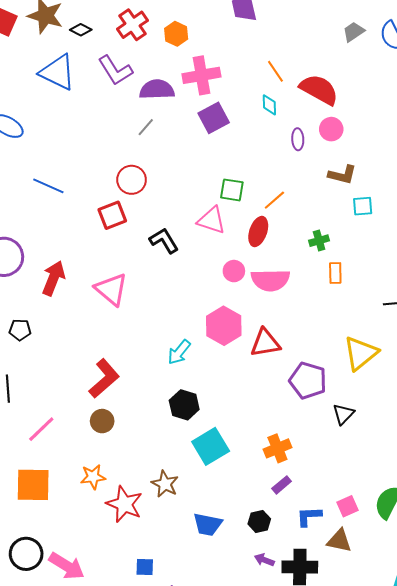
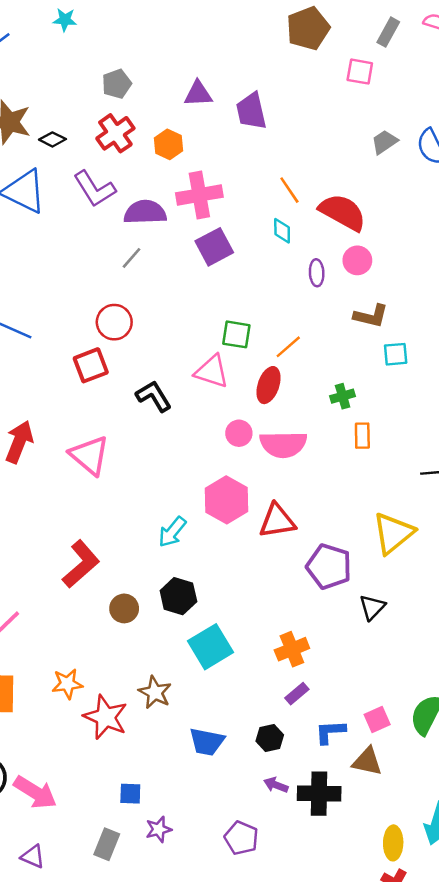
brown circle: (102, 421) -> (124, 608), moved

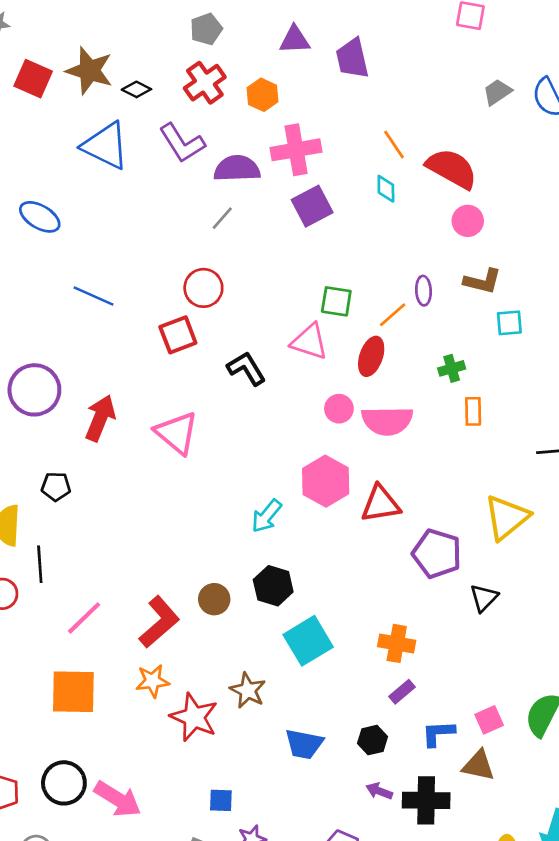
purple ellipse: (317, 273) -> (423, 291), moved
red L-shape: (81, 564) -> (159, 622), moved
orange cross: (292, 649) -> (397, 643), turned 32

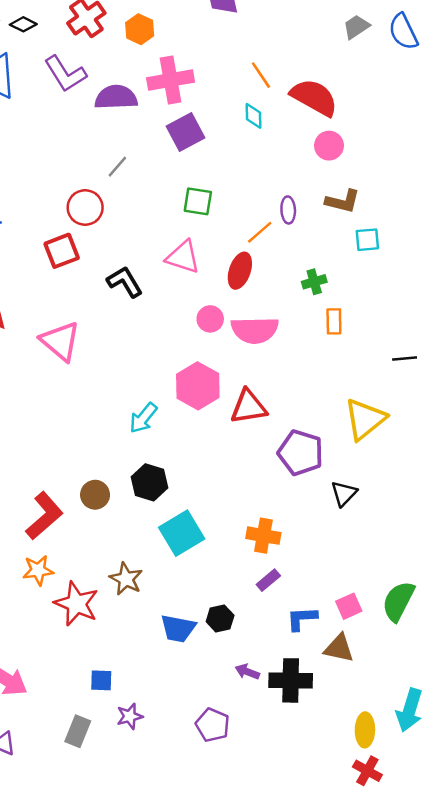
gray line: (222, 218) -> (117, 167), moved
green square: (336, 301) -> (198, 201), moved
black hexagon: (372, 740) -> (220, 619), moved

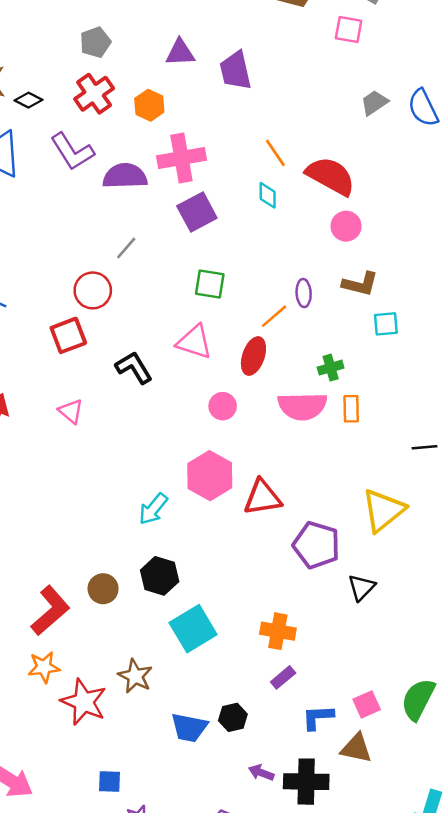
pink semicircle: (255, 330) -> (302, 406), moved
pink triangle: (60, 341) -> (71, 411), moved, size x0.6

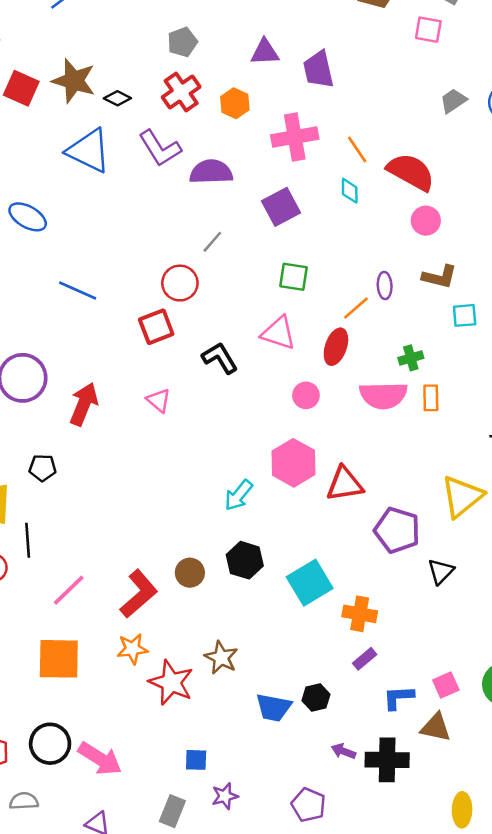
pink cross: (181, 158) -> (295, 137), moved
cyan square: (193, 629) -> (310, 583), moved

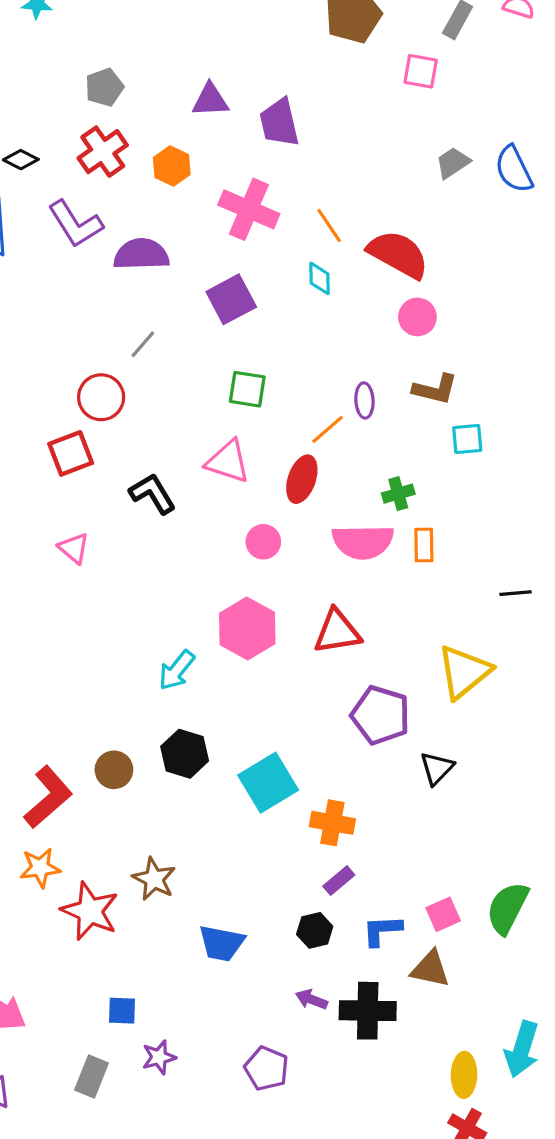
pink cross: (295, 137) -> (249, 209), turned 33
red triangle: (345, 484) -> (337, 632), moved
black hexagon: (316, 697) -> (315, 930), moved

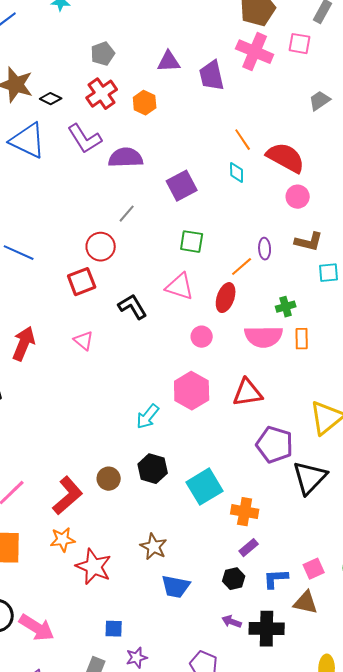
pink cross: (249, 209) -> (255, 52), moved
black triangle: (437, 768) -> (310, 478), size x1.6
brown star: (154, 879) -> (154, 547), moved

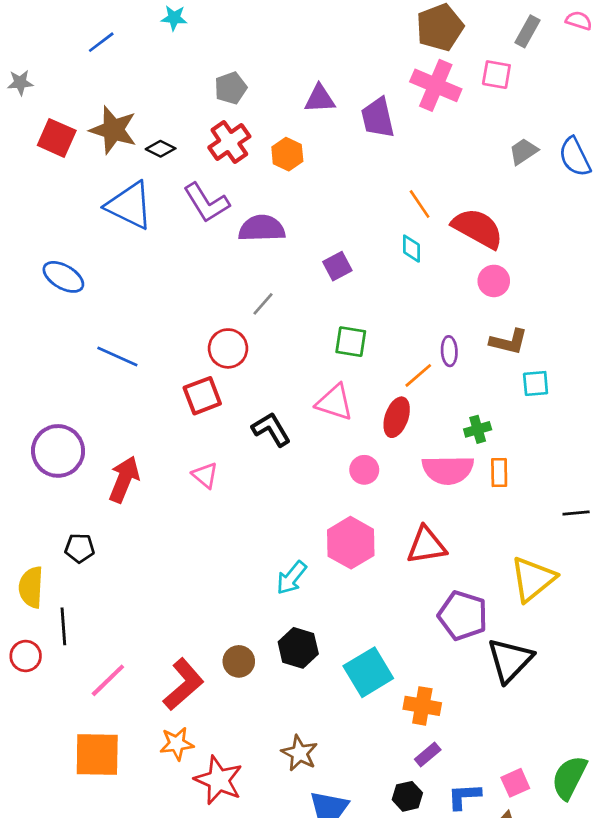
purple square: (182, 186) -> (337, 266), size x0.7

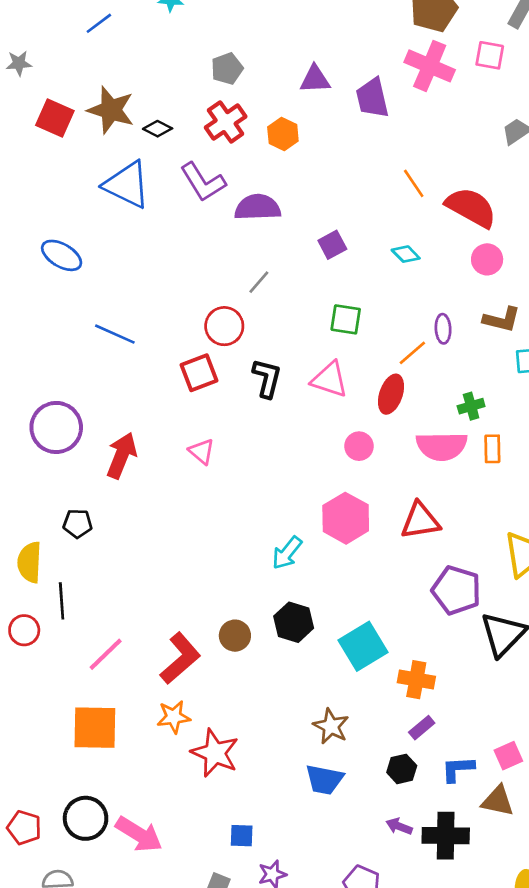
cyan diamond: (411, 249) -> (406, 254), moved, turned -44
black L-shape: (271, 429) -> (267, 378), moved, turned 45
brown star: (300, 753) -> (331, 726), moved

